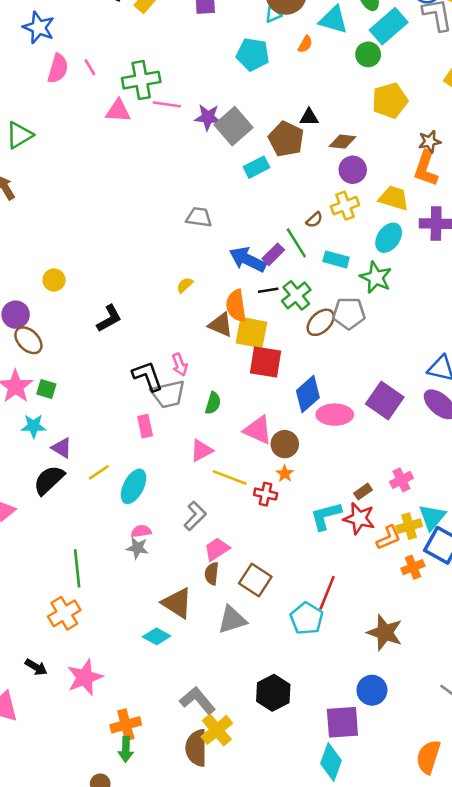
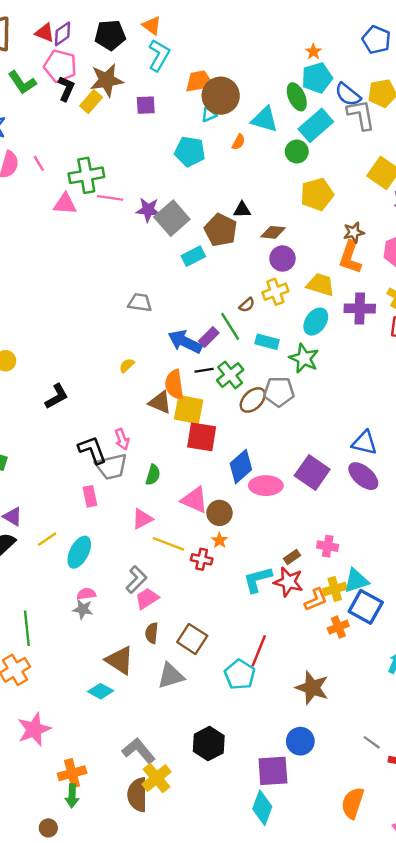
pink cross: (401, 480) -> (328, 546), turned 36
cyan triangle: (432, 517) -> (356, 581), turned 32
pink trapezoid: (217, 549) -> (147, 599), moved

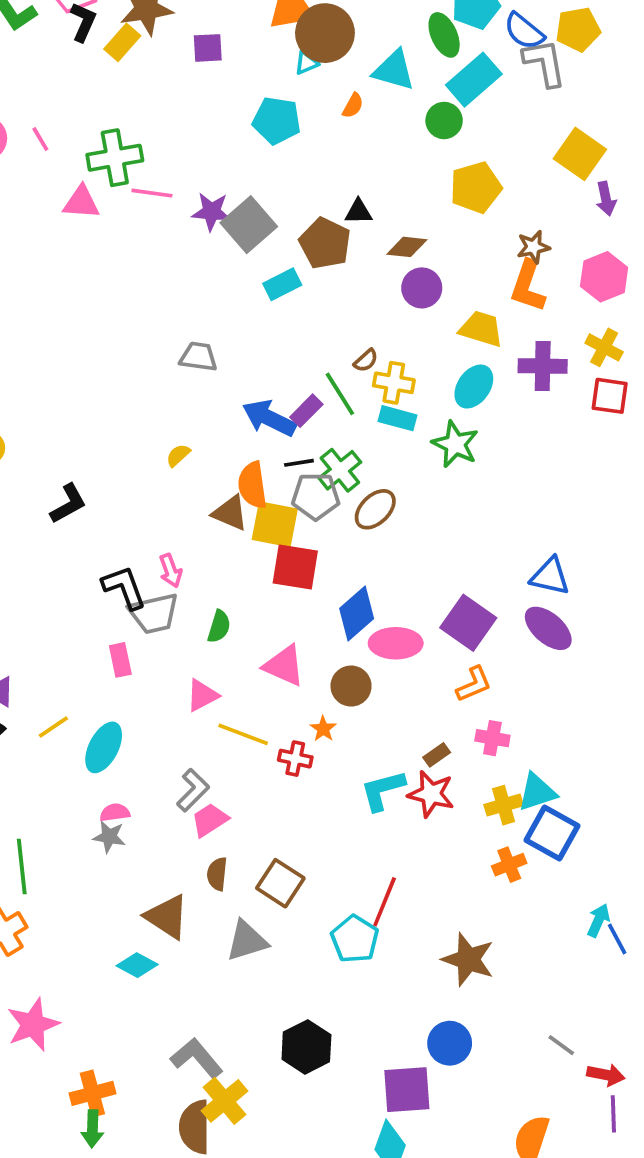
yellow cross: (275, 292) -> (394, 383), moved, turned 30
gray pentagon: (279, 392) -> (316, 496), moved
brown circle: (219, 513) -> (351, 686), moved
orange L-shape: (316, 600) -> (474, 684), moved

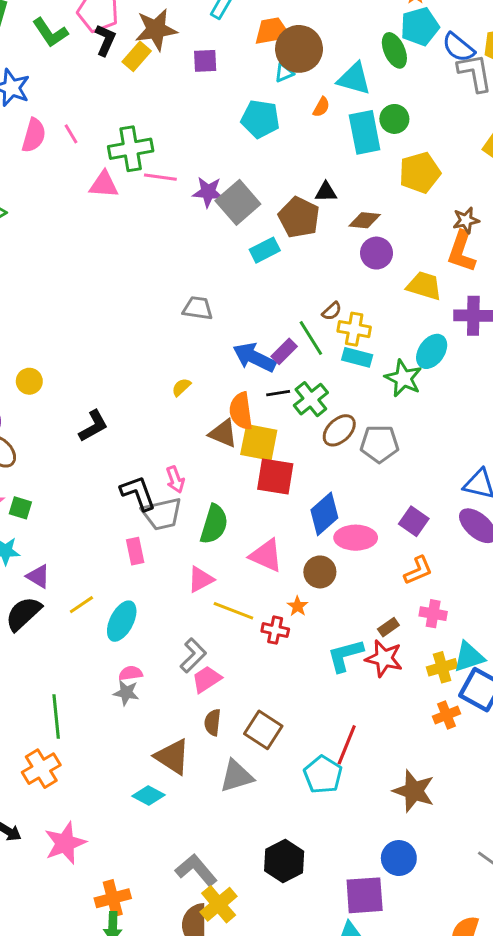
cyan rectangle: (474, 80) -> (365, 132), moved, turned -60
cyan ellipse: (474, 387) -> (432, 351), moved
gray pentagon: (316, 496) -> (379, 444), moved
purple square: (468, 623) -> (414, 521), size x0.7
green semicircle: (219, 626) -> (214, 524), size x1.5

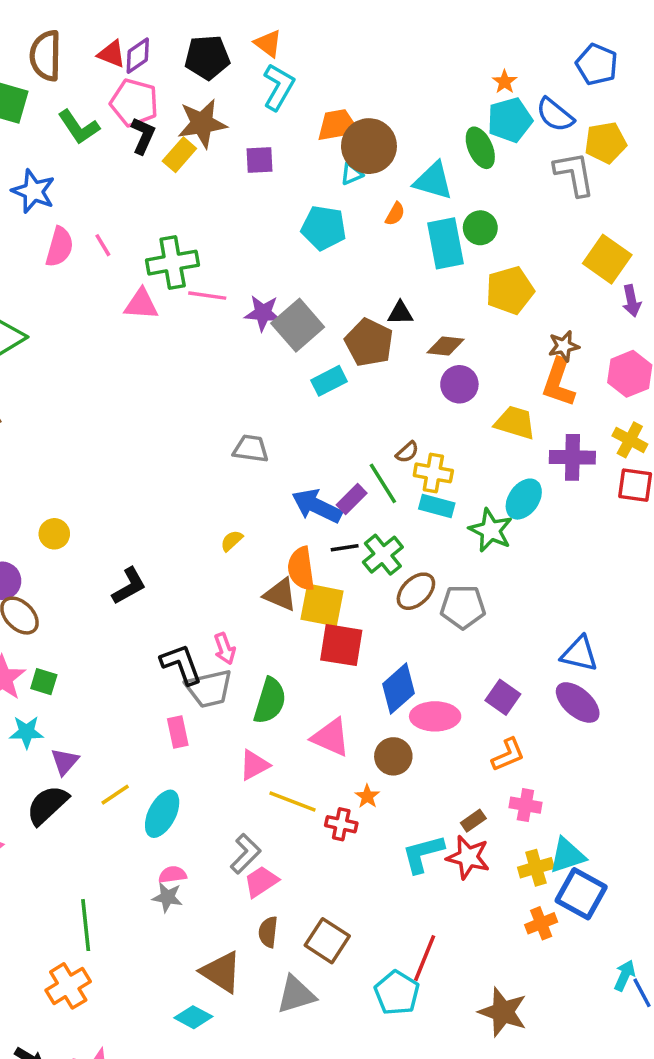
blue semicircle: (458, 47) -> (555, 115), moved
purple triangle: (38, 576) -> (65, 762), turned 40

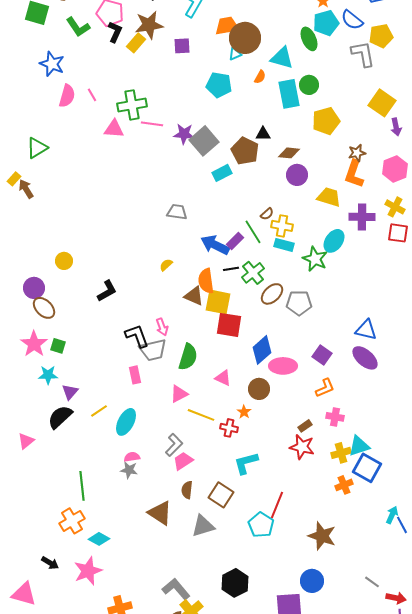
pink triangle: (331, 737) -> (223, 378), size x0.7
cyan L-shape: (423, 854) -> (246, 463), moved
cyan diamond: (193, 1017) -> (99, 539), moved

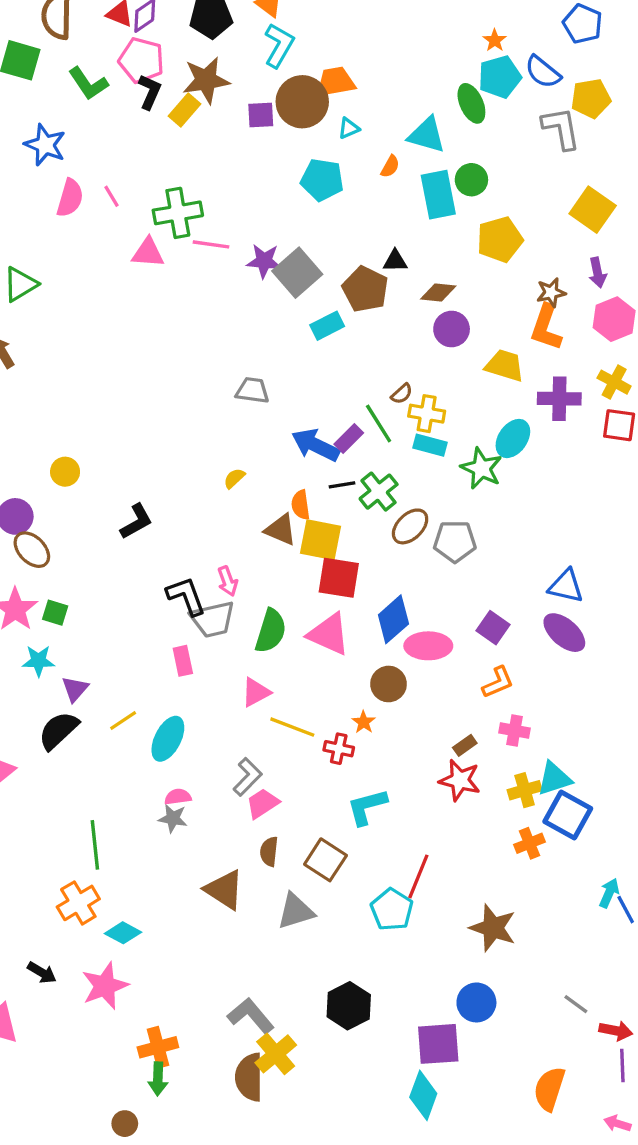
brown circle: (245, 38) -> (302, 102), moved
purple arrow: (396, 127) -> (598, 273), moved
orange semicircle: (206, 281) -> (301, 505), size x0.7
pink triangle: (223, 378) -> (329, 634), moved, size x1.6

